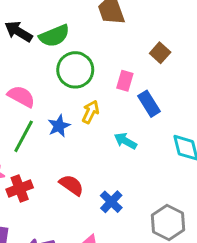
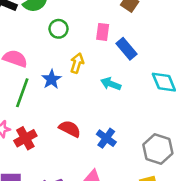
green circle: (75, 70) -> (59, 29), size x0.6

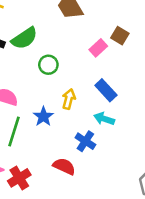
pink rectangle: (103, 32) -> (98, 48), moved, turned 42
blue rectangle: (126, 49) -> (106, 90), moved
blue cross: (106, 138) -> (85, 141), moved

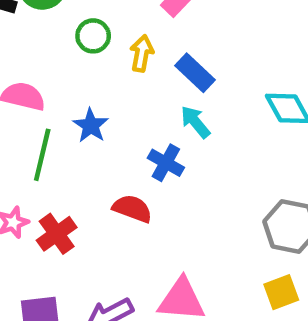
yellow arrow: (69, 99) -> (142, 53), moved
cyan arrow: (104, 119) -> (195, 122), turned 36

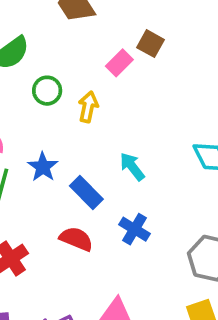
blue rectangle: (195, 73) -> (86, 193), moved
blue cross: (166, 163) -> (135, 229), moved

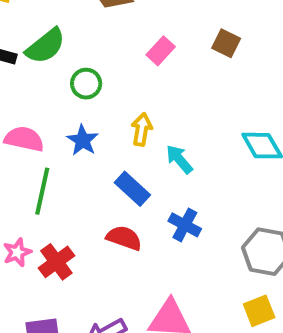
brown square: (150, 44) -> (226, 43), moved
yellow arrow: (88, 107) -> (142, 129), moved
blue star: (43, 167) -> (83, 140), moved

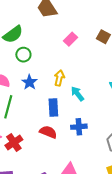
green circle: (86, 84) -> (23, 55), moved
blue rectangle: (132, 189) -> (53, 108), turned 42
blue cross: (185, 225) -> (79, 127), turned -35

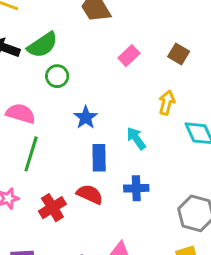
yellow arrow: (59, 78) -> (167, 103), moved
blue star: (29, 82) -> (86, 117), moved
red cross: (14, 143) -> (52, 208), moved

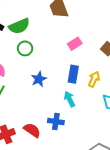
blue rectangle: (99, 158) -> (73, 74), moved
blue cross: (136, 188) -> (56, 122), moved

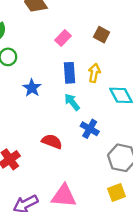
blue cross: (56, 122) -> (90, 129), moved, turned 35
red semicircle: (32, 130) -> (52, 142), moved

